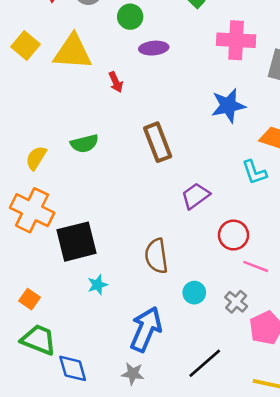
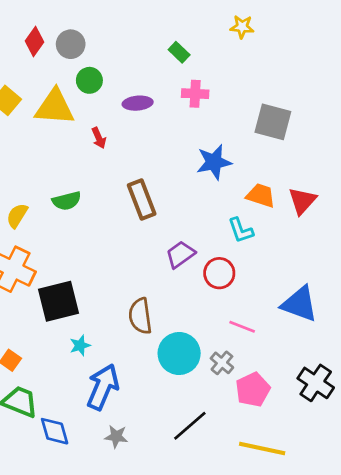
green circle: (130, 17) -> (89, 80), moved
pink cross: (236, 40) -> (195, 94), moved, size x0.7
red circle: (233, 235) -> (219, 273), moved
cyan circle: (194, 293) -> (179, 353), size x1.8
blue arrow: (146, 329) -> (103, 387), moved

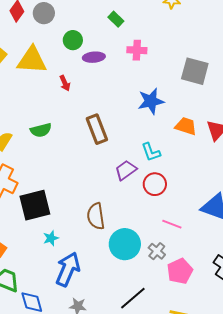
green rectangle: (179, 52) -> (116, 19), moved
green circle: (89, 80) -> (73, 40), moved
cyan L-shape: (241, 230) -> (151, 152), moved

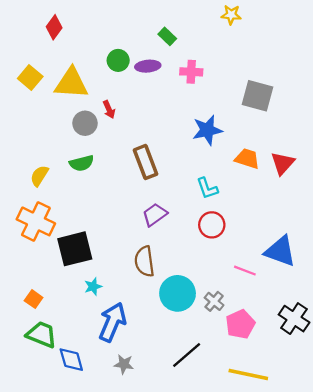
gray circle: (44, 13) -> (85, 123), moved
purple ellipse: (94, 57) -> (148, 66), moved
purple trapezoid: (126, 170) -> (155, 215), moved
pink line: (172, 224) -> (245, 271), moved

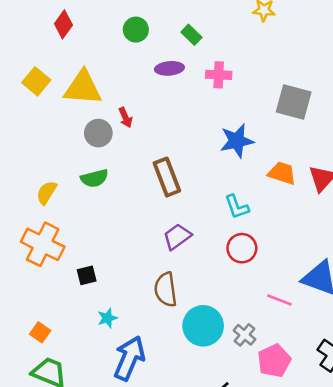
green circle: (118, 60) -> (136, 30), moved
black square: (75, 249) -> (87, 275), size x0.5

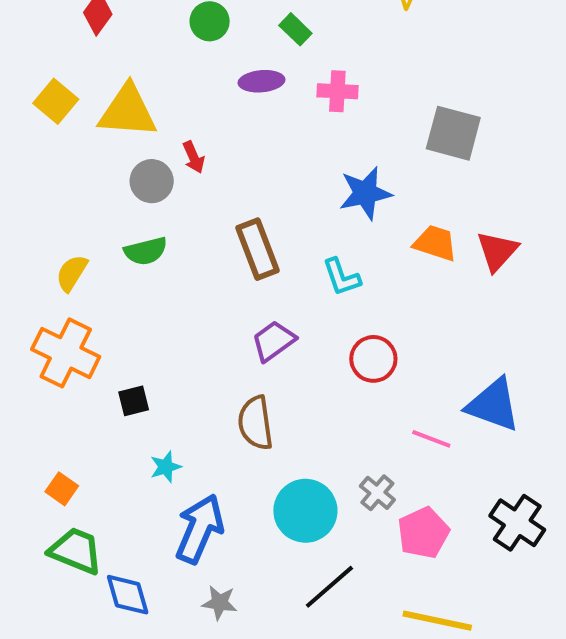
cyan L-shape: (237, 207) -> (341, 277), moved
cyan circle: (203, 326) -> (305, 511), moved

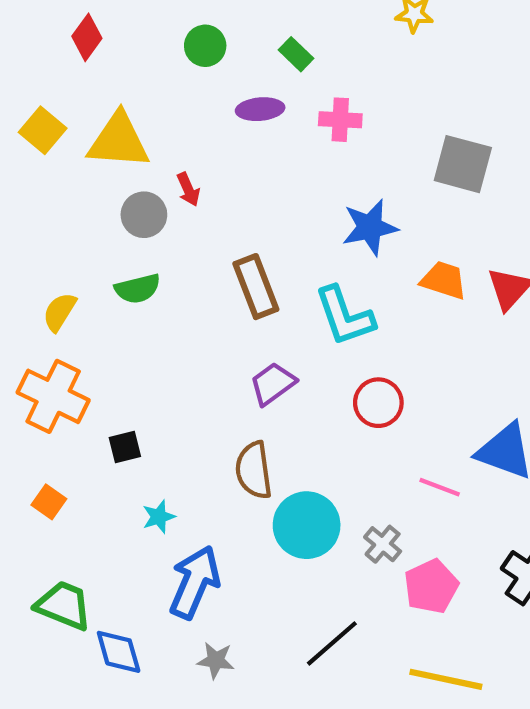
cyan L-shape: (341, 277) -> (345, 316), size x1.5
orange square: (62, 489) -> (49, 502), moved
cyan circle: (305, 511) -> (307, 525), moved

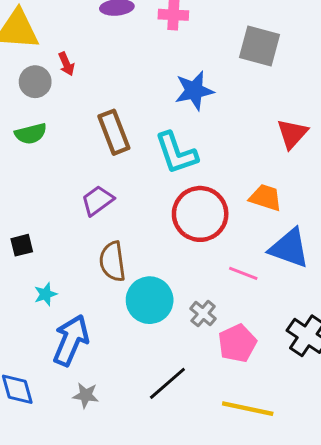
orange trapezoid: (444, 280) -> (265, 198), moved
purple trapezoid: (273, 384) -> (98, 201), moved
red circle: (378, 403) -> (200, 214), size x1.6

